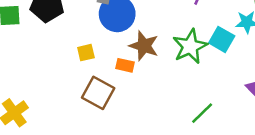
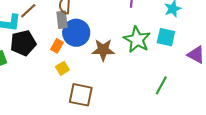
cyan square: (222, 39) -> (166, 37), moved
orange rectangle: (125, 65) -> (57, 46), moved, turned -56

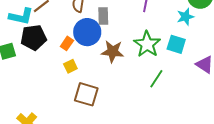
gray rectangle: (62, 20) -> (103, 16), moved
green line: (161, 85) -> (156, 79), moved

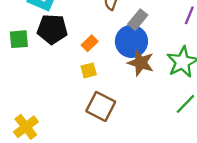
gray rectangle: (103, 16) -> (138, 20), turned 30
blue circle: (87, 32) -> (131, 41), moved

